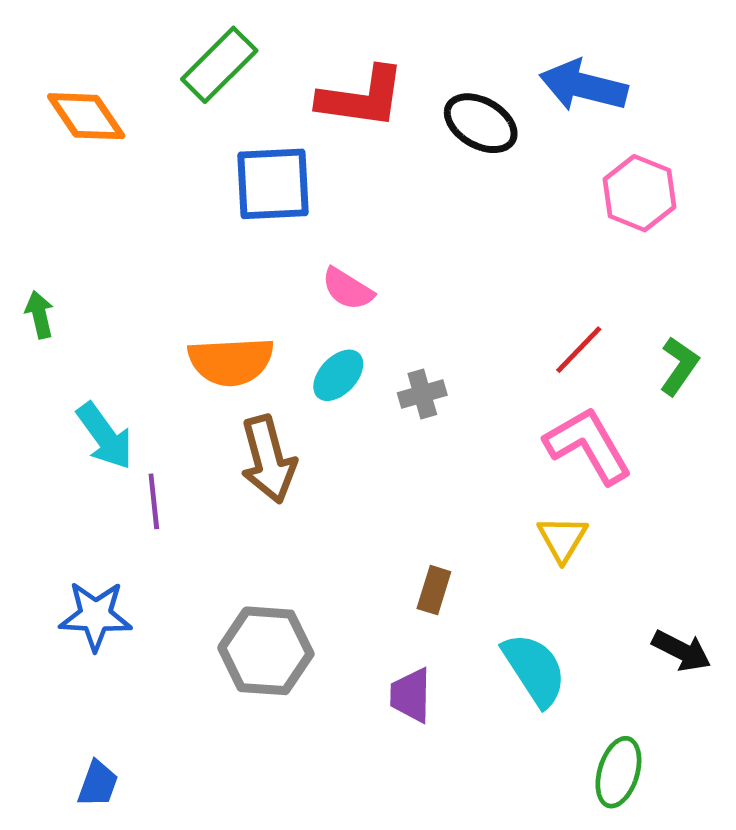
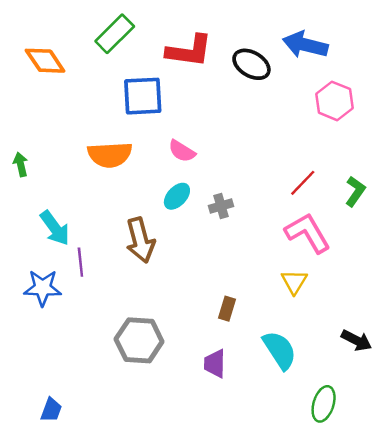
orange semicircle: (231, 361) -> (110, 155), moved
blue star: (95, 616) -> (43, 288), moved

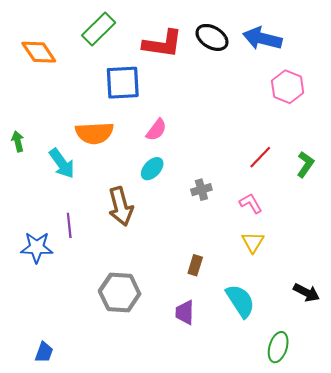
black ellipse: (251, 64) -> (212, 37), moved
pink semicircle: (182, 151) -> (156, 130), turned -85
gray cross: (221, 206) -> (201, 190), moved
cyan arrow: (55, 228) -> (62, 163), moved
pink L-shape: (308, 233) -> (251, 203), moved, size x0.6

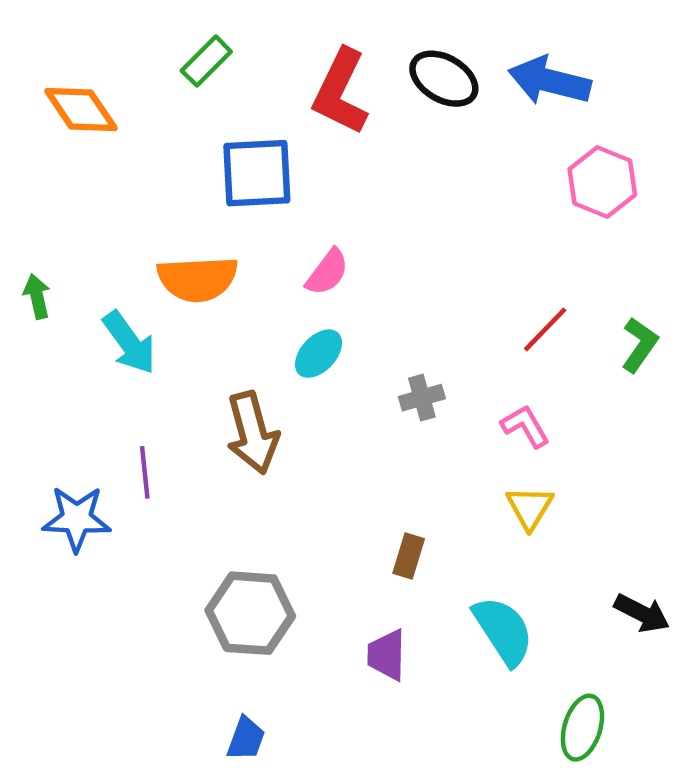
green rectangle: (99, 29) -> (206, 61), size x0.7
red L-shape: (163, 44) -> (340, 92), turned 108
blue trapezoid: (44, 352) -> (246, 739), moved

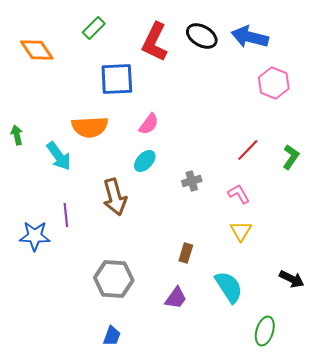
purple trapezoid: (387, 655) -> (176, 298), turned -145

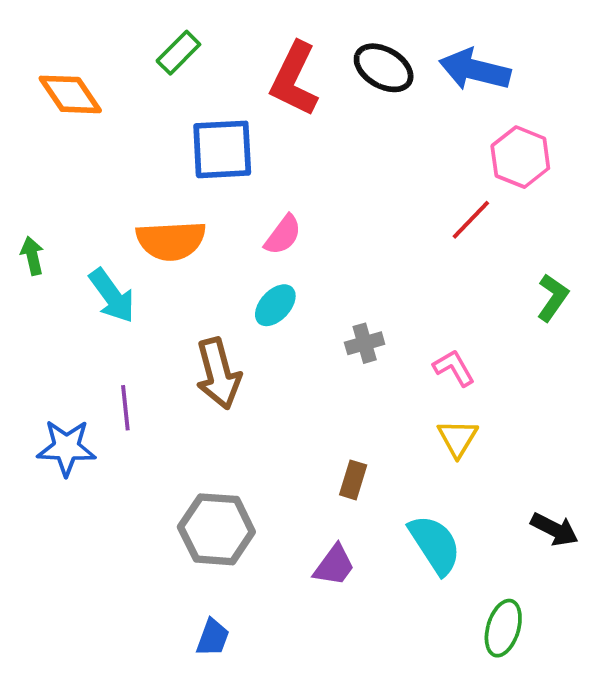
red line: (248, 150) -> (471, 220), moved

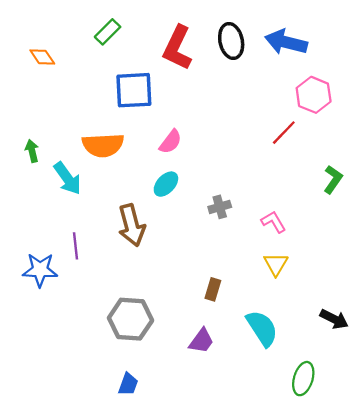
black ellipse: (384, 68) -> (231, 41), turned 48
orange diamond: (70, 94) -> (42, 57), size x0.7
green arrow: (32, 256) -> (32, 151), moved

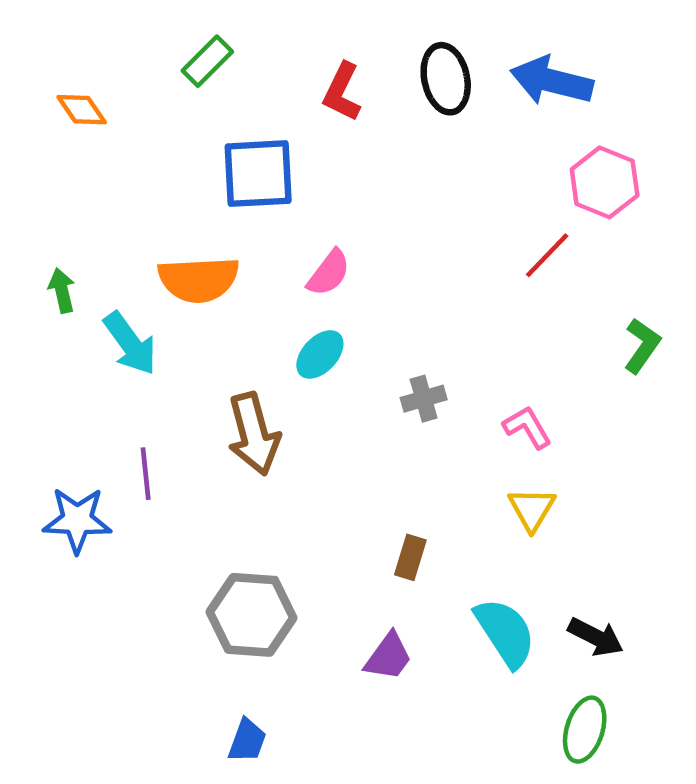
red L-shape: (177, 48) -> (342, 92), size x0.7
black arrow: (334, 319) -> (596, 637), moved

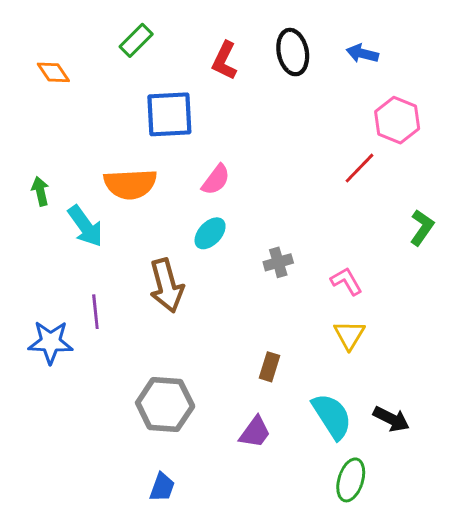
blue arrow: (552, 81) -> (362, 53), size x0.6
green ellipse: (585, 730) -> (351, 480), moved

